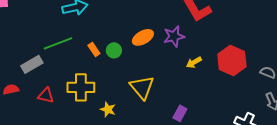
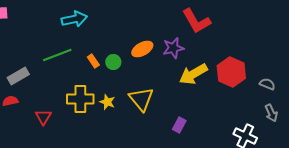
yellow arrow: (194, 62) -> (193, 74), size x1.8
gray rectangle: (32, 64) -> (18, 76), moved
red triangle: (46, 95) -> (43, 117), moved, turned 48
yellow star: (108, 109) -> (107, 102), moved

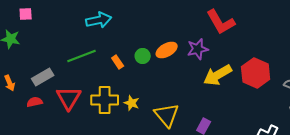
green circle: (113, 62) -> (143, 56), moved
yellow triangle: (141, 99) -> (167, 115), moved
red triangle: (43, 117) -> (69, 98), moved, size x1.5

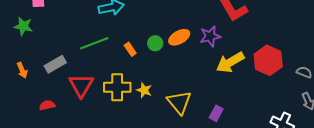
red semicircle: (35, 102) -> (47, 105), moved

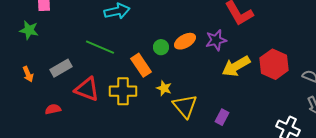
green line: (94, 43) -> (100, 47), turned 44
orange rectangle: (130, 49) -> (141, 65), moved, size x1.6
red triangle: (81, 85) -> (87, 89), turned -40
yellow star: (144, 90) -> (164, 88), moved

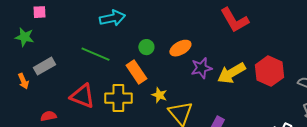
purple star: (216, 40) -> (201, 68), moved
green circle: (161, 47) -> (146, 47), moved
gray rectangle: (61, 68) -> (44, 66), moved

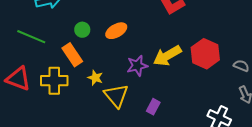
purple star: (201, 68) -> (137, 66), moved

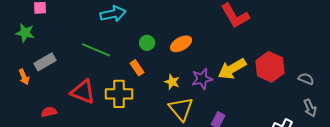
orange rectangle: (72, 55) -> (137, 68), size x0.7
yellow star: (95, 78) -> (172, 82), moved

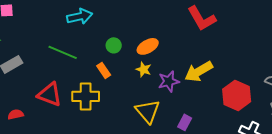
red hexagon: (270, 67) -> (237, 95), moved
yellow star: (172, 82) -> (144, 69), moved

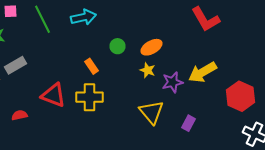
green line: (63, 52) -> (42, 19), moved, turned 40
orange rectangle: (104, 70) -> (92, 66), moved

